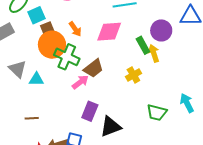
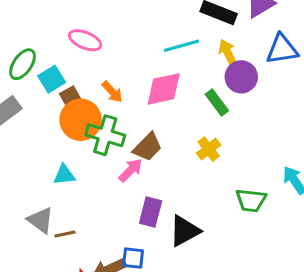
yellow arrow: (154, 53) -> (228, 53), moved
gray triangle: (18, 69) -> (41, 220), moved

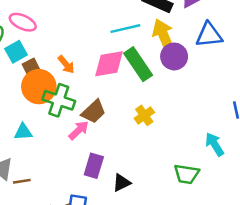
pink ellipse: (85, 40) -> (23, 22), moved
yellow arrow: (228, 53) -> (164, 36), size x1.5
green rectangle: (217, 102) -> (138, 64), moved, size x1.5
green trapezoid: (251, 200) -> (186, 174), moved
black triangle: (185, 231) -> (122, 183), size x0.7

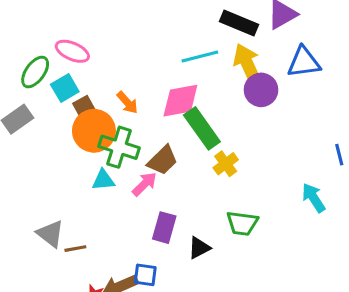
green rectangle: (138, 64) -> (202, 128), moved
cyan triangle: (23, 132) -> (103, 180), moved
green trapezoid: (186, 174) -> (242, 223), moved

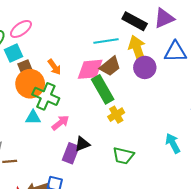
pink ellipse: (72, 51) -> (21, 29), turned -65
brown trapezoid: (163, 160) -> (110, 66), moved
black triangle: (199, 248) -> (82, 144), moved

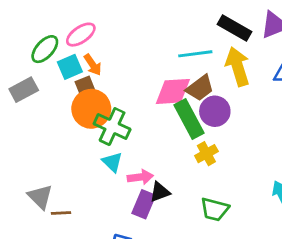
orange arrow: (54, 67) -> (93, 65), moved
purple circle: (145, 67) -> (215, 111), moved
cyan triangle: (33, 117) -> (112, 162), moved, turned 42
pink arrow: (60, 123) -> (140, 177), moved, turned 30

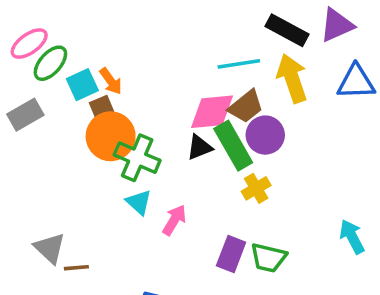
pink ellipse: (81, 35) -> (29, 44), moved
pink arrow: (140, 177) -> (174, 220), turned -50
black triangle: (160, 192) -> (199, 147), moved
purple rectangle: (144, 204) -> (231, 254), moved

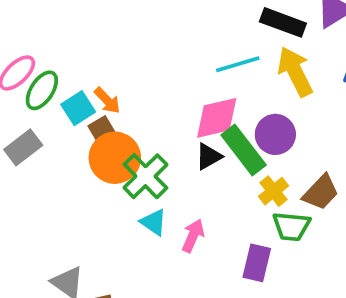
brown trapezoid: (246, 107) -> (321, 192), moved
green cross: (137, 158) -> (146, 176), turned 30
green trapezoid: (268, 258) -> (291, 226), moved

